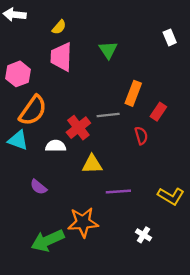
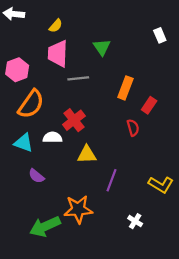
gray line: (108, 115) -> (78, 78), moved
cyan triangle: (18, 140) -> (24, 143), moved
purple line: (118, 191) -> (111, 180), turned -65

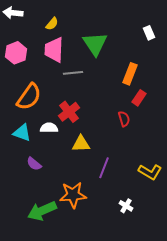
green triangle: (102, 47) -> (95, 44), size x1.5
pink hexagon: (17, 70) -> (16, 53), moved
orange rectangle: (125, 88) -> (130, 74), moved

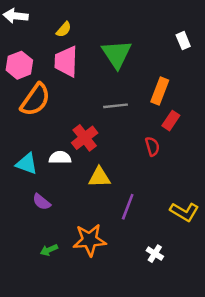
gray line: (73, 73) -> (115, 106), moved
orange semicircle: (29, 97) -> (35, 100), moved
green arrow: (42, 211) -> (49, 250), moved, size x0.5

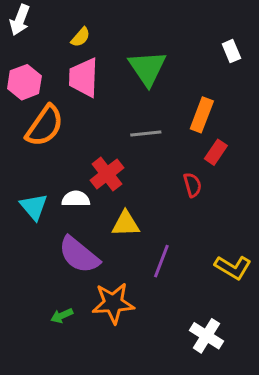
white arrow: (16, 16) -> (20, 20), turned -75
cyan triangle: (27, 164) -> (34, 207), turned 30
purple semicircle: (42, 202) -> (79, 255), moved, size x1.8
white cross: (155, 254) -> (207, 336), moved, size x1.5

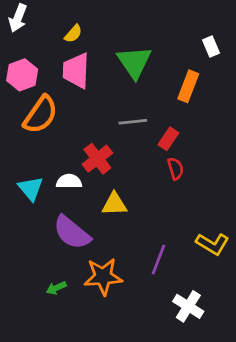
orange rectangle: (202, 115) -> (188, 86), moved
red rectangle: (216, 152) -> (168, 139), moved
purple line: (161, 261) -> (158, 260), moved

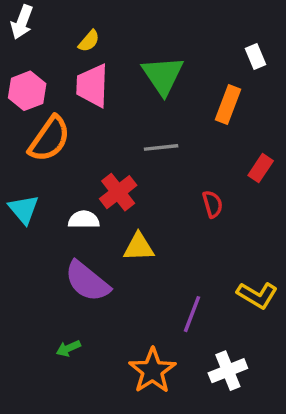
red rectangle: (168, 139) -> (261, 168), moved
cyan triangle: (31, 188) -> (24, 209), moved
orange star: (103, 277) -> (152, 371), moved, turned -30
white cross: (188, 306) -> (228, 371), turned 36

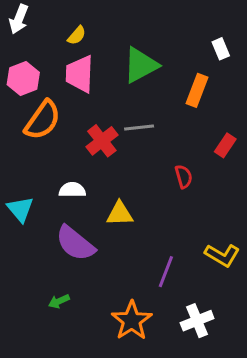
green triangle: (163, 75) -> (141, 65), turned 36
red cross: (118, 192) -> (102, 141), moved
cyan triangle: (24, 209) -> (20, 209), moved

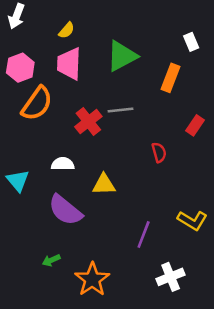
orange star: (132, 321) -> (92, 279), moved

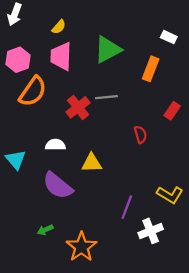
white rectangle: (191, 42) -> (169, 37), turned -42
white cross: (171, 277) -> (151, 231), moved

